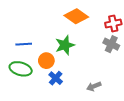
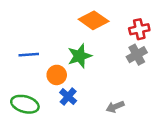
gray cross: (111, 44) -> (137, 55), turned 35
green ellipse: (21, 69) -> (25, 104), moved

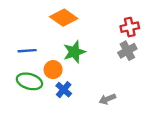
orange diamond: (94, 20) -> (64, 18), moved
green ellipse: (25, 104) -> (29, 81), moved

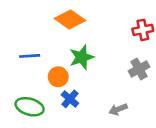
gray cross: (127, 51) -> (139, 69), moved
green ellipse: (29, 81) -> (30, 107), moved

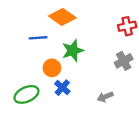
blue line: (30, 56) -> (38, 38), moved
green ellipse: (30, 107) -> (26, 94), turned -40

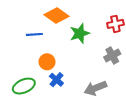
green star: (73, 50) -> (80, 33), moved
gray arrow: (105, 97) -> (95, 88), size x1.5

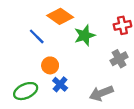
blue line: (34, 34) -> (37, 36), turned 49

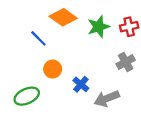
green star: (85, 35) -> (99, 27), moved
blue cross: (60, 84) -> (81, 84), moved

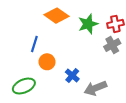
blue line: (38, 38) -> (34, 44), moved, turned 63
gray cross: (126, 62) -> (112, 45), moved

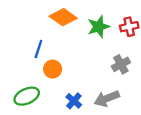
gray cross: (112, 45) -> (121, 64), moved
blue cross: (72, 75) -> (74, 101), moved

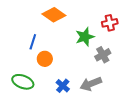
green star: (99, 27) -> (85, 37), moved
green ellipse: (27, 96) -> (23, 82), turned 45

